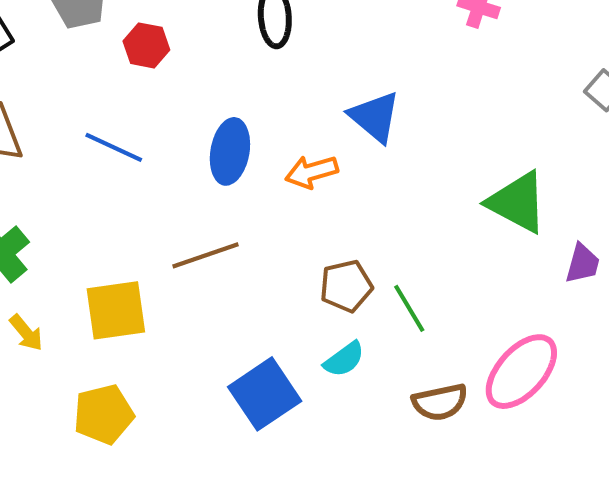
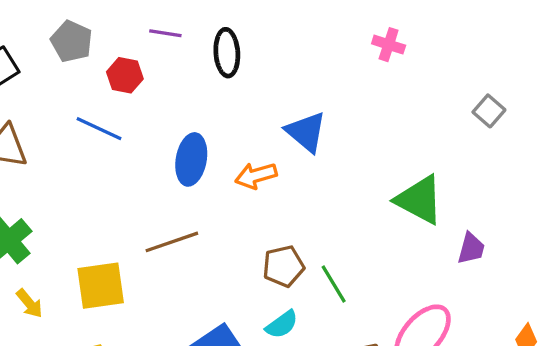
blue line: (114, 147) -> (99, 129), moved

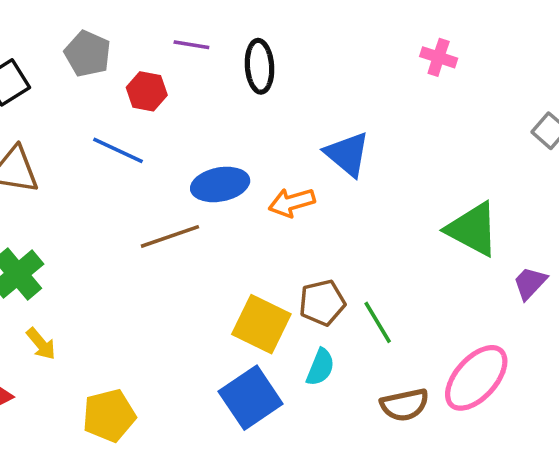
blue ellipse: (191, 159) -> (220, 184), turned 69
brown line: (172, 242) -> (170, 236), moved
purple trapezoid: (471, 248) -> (530, 283), turned -152
yellow square: (101, 286) -> (261, 324), moved, turned 34
cyan semicircle: (282, 324) -> (320, 367), turned -32

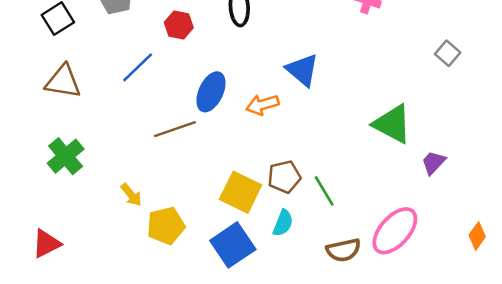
red hexagon: (147, 91) -> (179, 25), moved
blue line: (118, 150) -> (138, 67), turned -69
blue ellipse: (220, 184) -> (211, 92), turned -54
yellow arrow: (41, 344) -> (131, 195), moved
yellow pentagon: (109, 416) -> (166, 226), moved

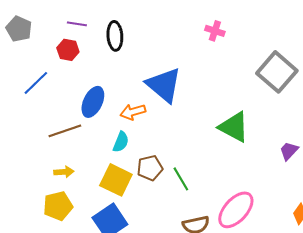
gray square: (448, 53) -> (277, 72), size x2.0
blue triangle: (302, 70) -> (164, 85), size x1.4
purple trapezoid: (433, 163) -> (289, 151), moved
yellow arrow: (131, 195) -> (64, 172), moved, turned -54
cyan semicircle: (283, 223) -> (121, 142), moved

